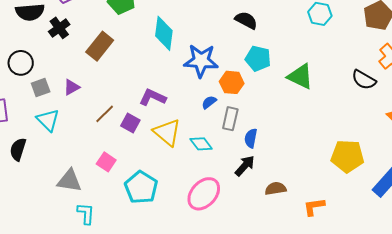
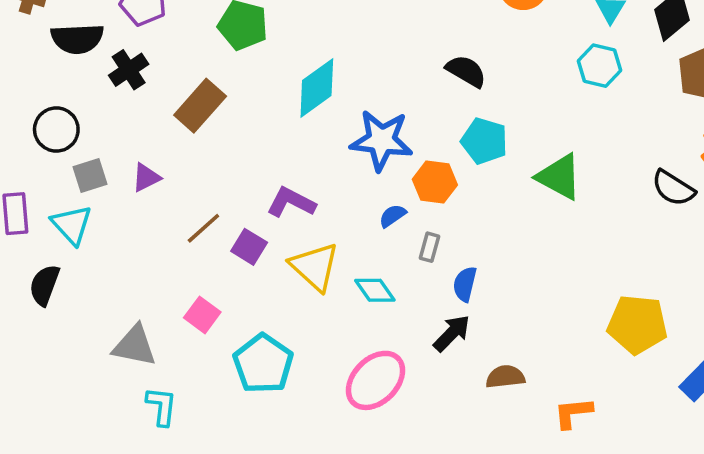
cyan diamond: (164, 33) -> (317, 88), turned 44
gray rectangle: (230, 119) -> (430, 247), size x0.7
cyan triangle: (48, 120) -> (72, 225), moved

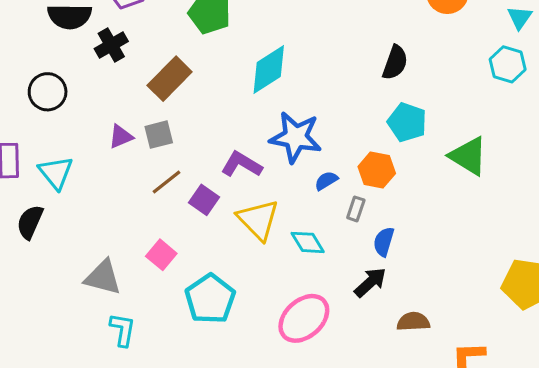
black semicircle: (466, 71) -> (395, 63), turned 76
blue star: (381, 140) -> (296, 137), moved
gray square: (90, 175) -> (159, 135), moved
orange hexagon: (435, 182) -> (377, 170), moved

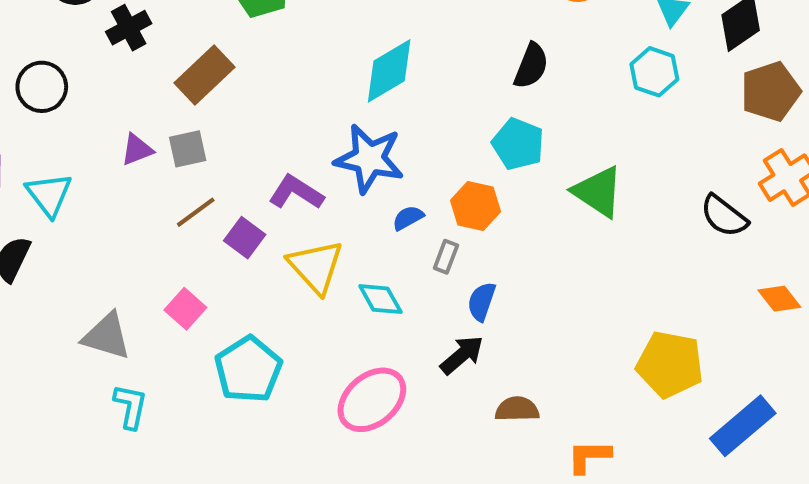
black semicircle: (395, 63) -> (531, 66), moved
cyan diamond: (269, 69) -> (389, 71), moved

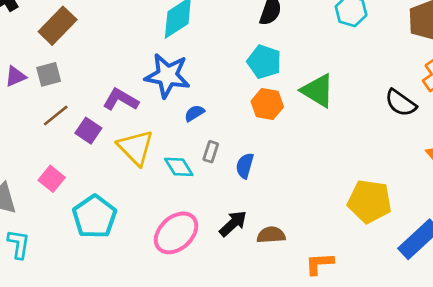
orange hexagon: (476, 206) -> (267, 104), moved
gray rectangle: (446, 257) -> (211, 152), moved
black arrow: (462, 355) -> (233, 224), moved

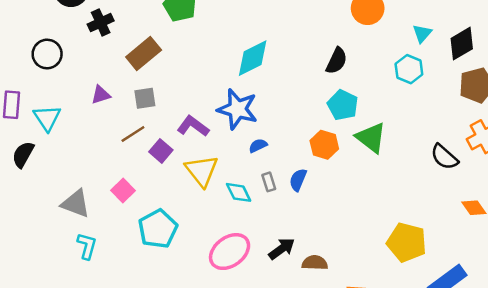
cyan pentagon: (264, 62) -> (343, 105), moved
gray square: (49, 74) -> (145, 98), moved
gray rectangle: (211, 152) -> (269, 182), turned -42
blue semicircle: (245, 166) -> (298, 180), moved

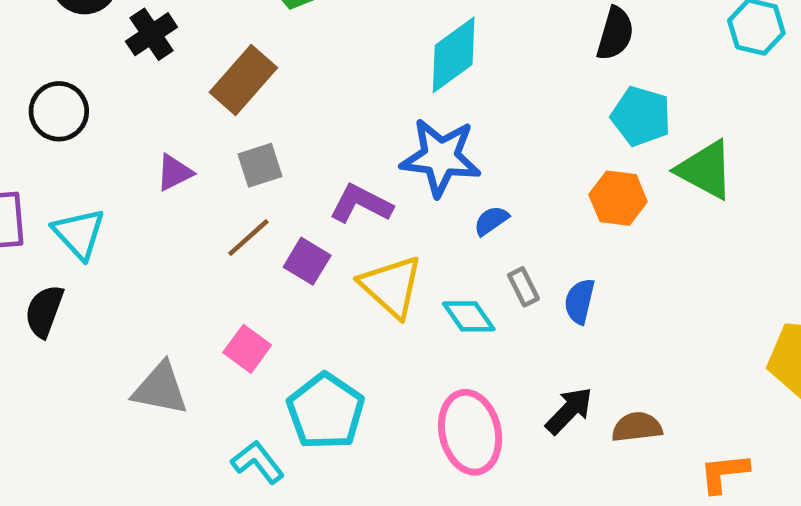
blue semicircle: (298, 180) -> (580, 301), moved
cyan L-shape: (87, 246) -> (258, 462), moved, turned -44
pink ellipse: (230, 252) -> (470, 432), turned -57

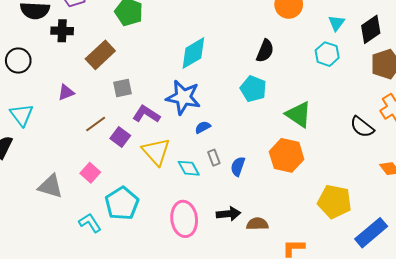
black cross: (151, 34) -> (62, 31), turned 30
cyan pentagon: (641, 116) -> (253, 89), moved
gray square: (260, 165) -> (123, 88), moved
orange hexagon: (618, 198) -> (287, 155), moved, size x1.4
black arrow: (569, 411) -> (228, 214), turned 35

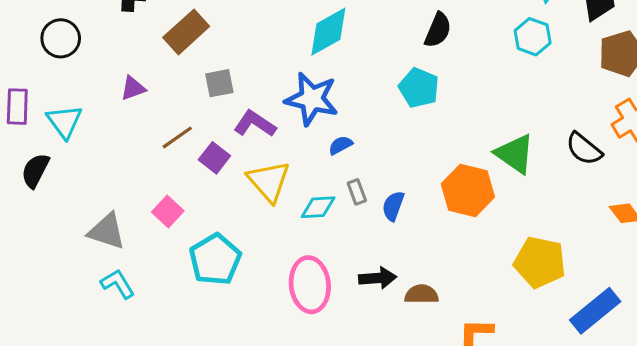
green triangle: (299, 114) -> (515, 154), moved
cyan diamond: (189, 168) -> (318, 207), turned -65
cyan L-shape: (90, 223) -> (118, 284), moved

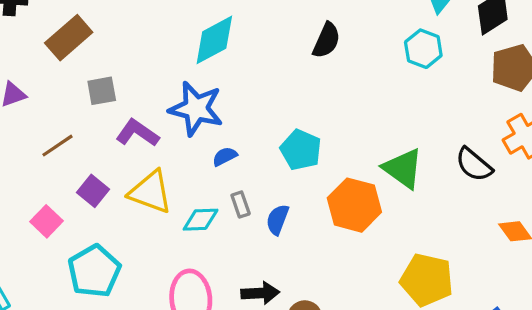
cyan pentagon: (419, 88) -> (301, 150), moved
purple square: (214, 158) -> (93, 191), moved
yellow triangle: (269, 181) -> (151, 192), turned -30

